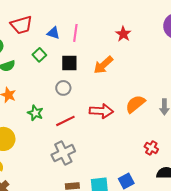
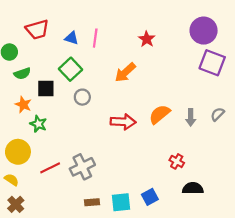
green square: (39, 55) -> (71, 69), moved, size x1.5
black square: (69, 63) -> (46, 88), moved
green star: (35, 113) -> (38, 124), moved
red line: (65, 121) -> (50, 168), moved

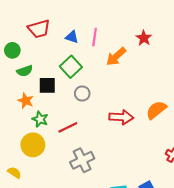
orange arrow: (125, 72) -> (116, 57), moved
yellow circle: (18, 152) -> (33, 145), moved
red line: (50, 168) -> (68, 127), moved

